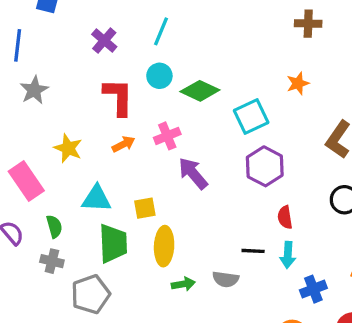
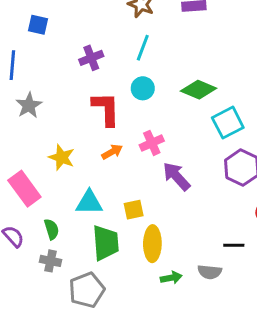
purple cross: (104, 41) -> (91, 58), turned 30
green diamond: (200, 91) -> (199, 90), moved

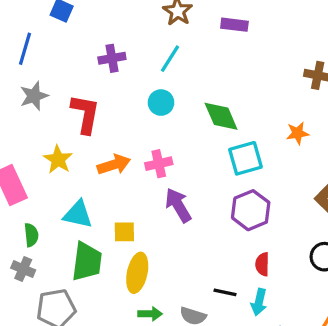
green diamond: (199, 90) -> (221, 116), turned 32
red L-shape: (106, 109) -> (85, 114), moved
orange arrow: (112, 152) -> (114, 165), size x1.4

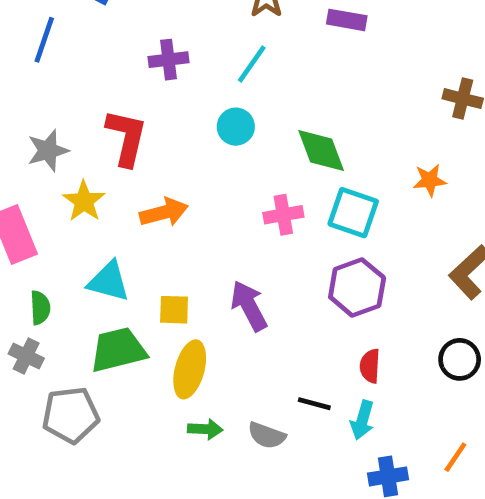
gray star: (34, 96) -> (48, 151), moved
cyan square: (245, 158) -> (353, 213), turned 32
pink cross: (159, 164) -> (283, 215), moved
purple arrow: (178, 205) -> (249, 306), moved
green trapezoid: (87, 262) -> (118, 350), turned -114

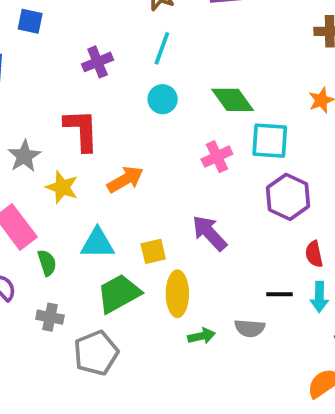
green semicircle: (40, 308) -> (47, 263), moved

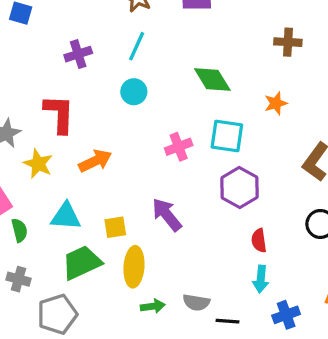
green diamond: (233, 100) -> (212, 79), moved
black line: (279, 294) -> (228, 321), moved

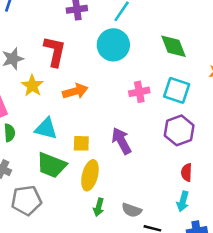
cyan circle: (134, 92) -> (113, 45), size x1.6
green trapezoid: (82, 263) -> (52, 165), turned -144
green arrow: (153, 306) -> (99, 207), turned 102

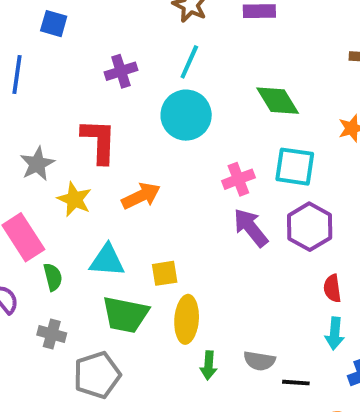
purple arrow: (121, 141) -> (251, 228), moved

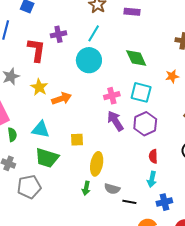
red L-shape: (99, 141) -> (36, 50), moved
yellow star: (74, 199) -> (39, 87), moved
yellow square: (165, 273) -> (77, 140), moved
yellow ellipse: (187, 319) -> (97, 164), moved

